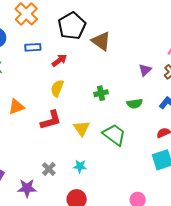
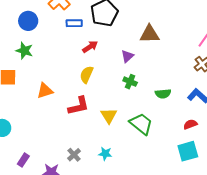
brown triangle: (101, 41) -> (149, 34), moved, turned -40
blue rectangle: (33, 47) -> (74, 23), moved
purple triangle: (145, 70) -> (127, 56), moved
green cross: (101, 93) -> (130, 82), turned 32

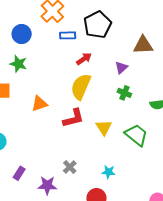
yellow semicircle: (86, 75) -> (81, 87), size x1.5
cyan star: (105, 154) -> (108, 172), moved

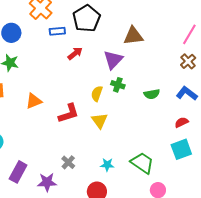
purple triangle: (121, 68) -> (113, 60), size x1.5
yellow semicircle: (81, 87) -> (97, 94), moved, size x0.6
green trapezoid: (136, 135) -> (142, 163), moved
purple rectangle: (19, 173) -> (18, 172), size x1.5

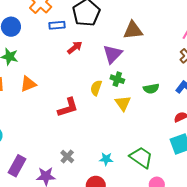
orange triangle: (34, 101) -> (28, 84), moved
yellow triangle: (100, 121) -> (123, 103), moved

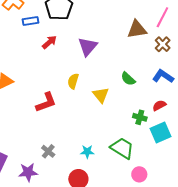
brown triangle: (133, 30) -> (137, 29), moved
green cross: (117, 79) -> (140, 117), moved
green semicircle: (151, 89) -> (128, 79), turned 56

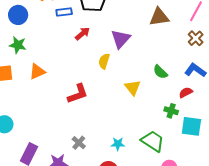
brown triangle: (137, 29) -> (159, 17), moved
yellow semicircle: (73, 81) -> (104, 61), moved
red semicircle: (159, 105) -> (186, 92), moved
cyan square: (160, 132) -> (191, 126), turned 30

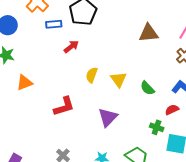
purple triangle: (121, 39) -> (108, 117), moved
yellow triangle: (133, 88) -> (119, 80), moved

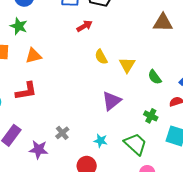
yellow semicircle: (92, 75) -> (101, 57), turned -56
red L-shape: (64, 106) -> (26, 91), moved
green cross: (157, 127) -> (151, 116), moved

